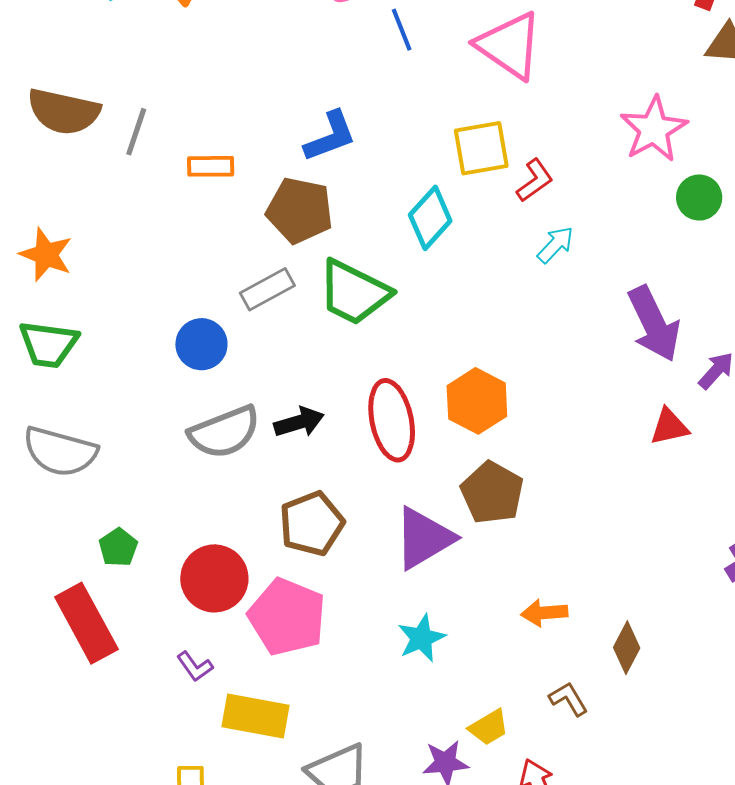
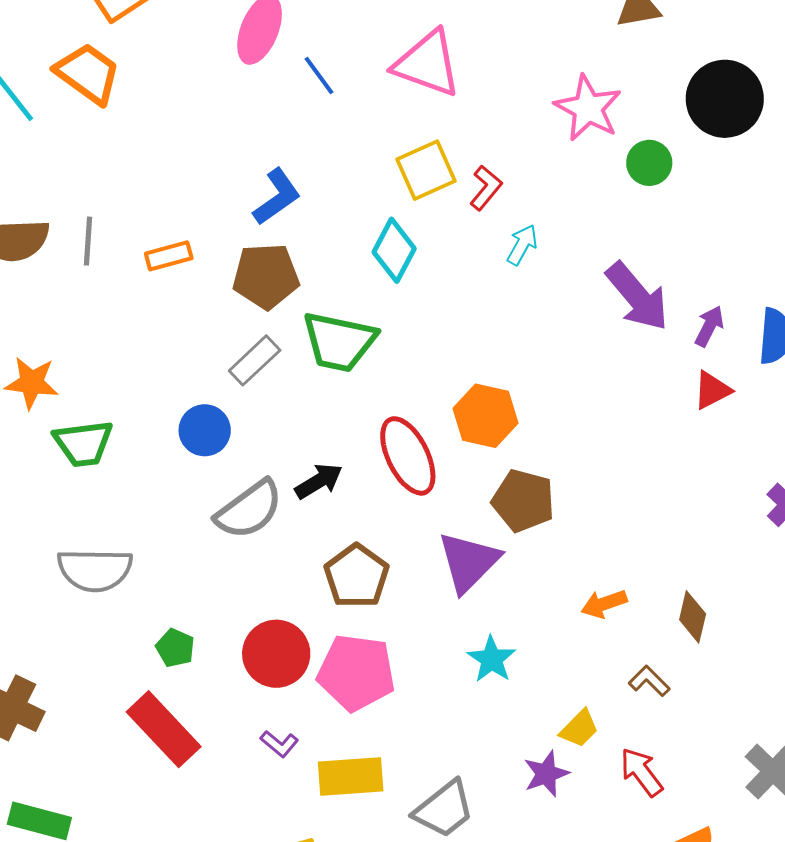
green trapezoid: (48, 344) -> (83, 443), moved
red triangle: (669, 427) -> (712, 390), moved

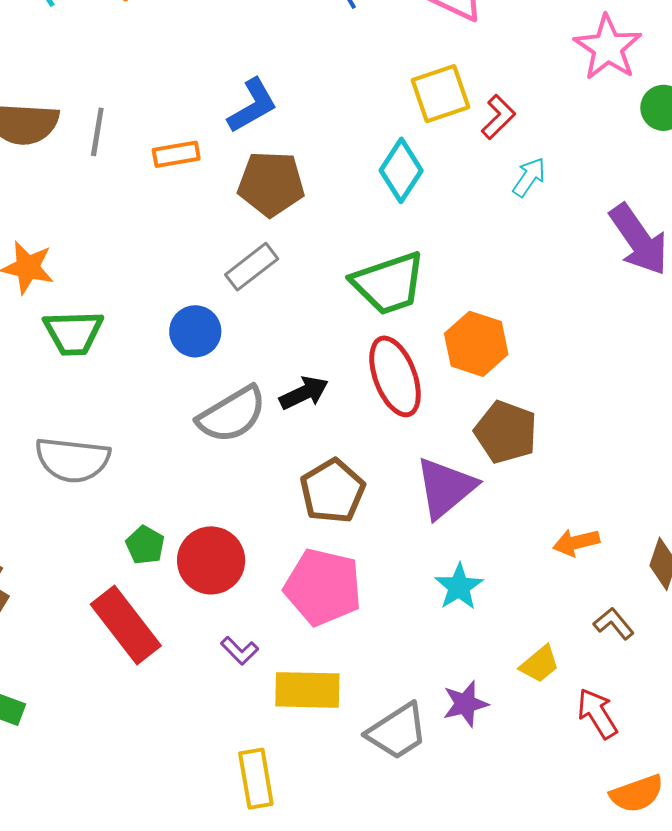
blue L-shape: (277, 197) -> (252, 106), moved
green trapezoid: (339, 342) -> (389, 283), moved, turned -36
red circle: (276, 654) -> (211, 560), moved
purple star: (546, 774) -> (465, 704), moved

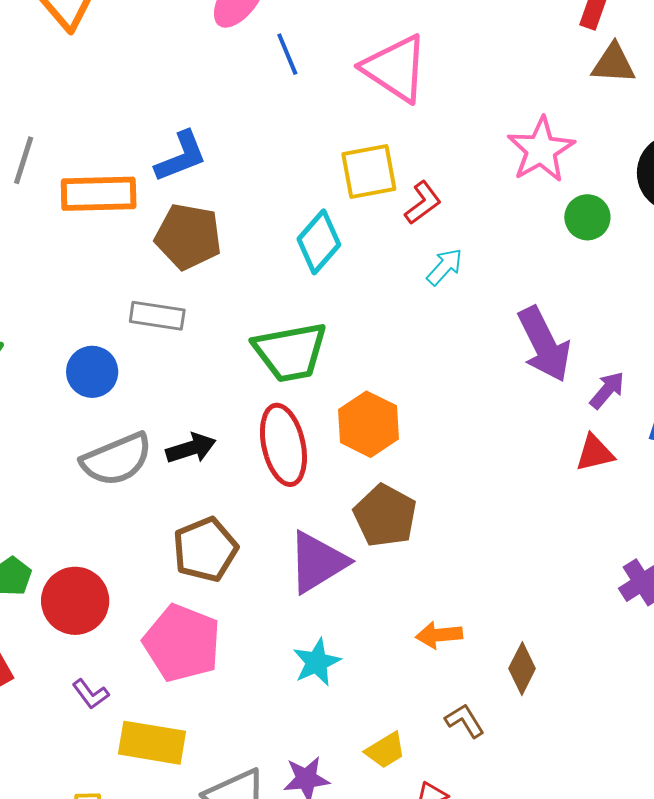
orange rectangle: (176, 154) -> (99, 194), size x1.6
gray rectangle: (252, 267) -> (157, 316), turned 38

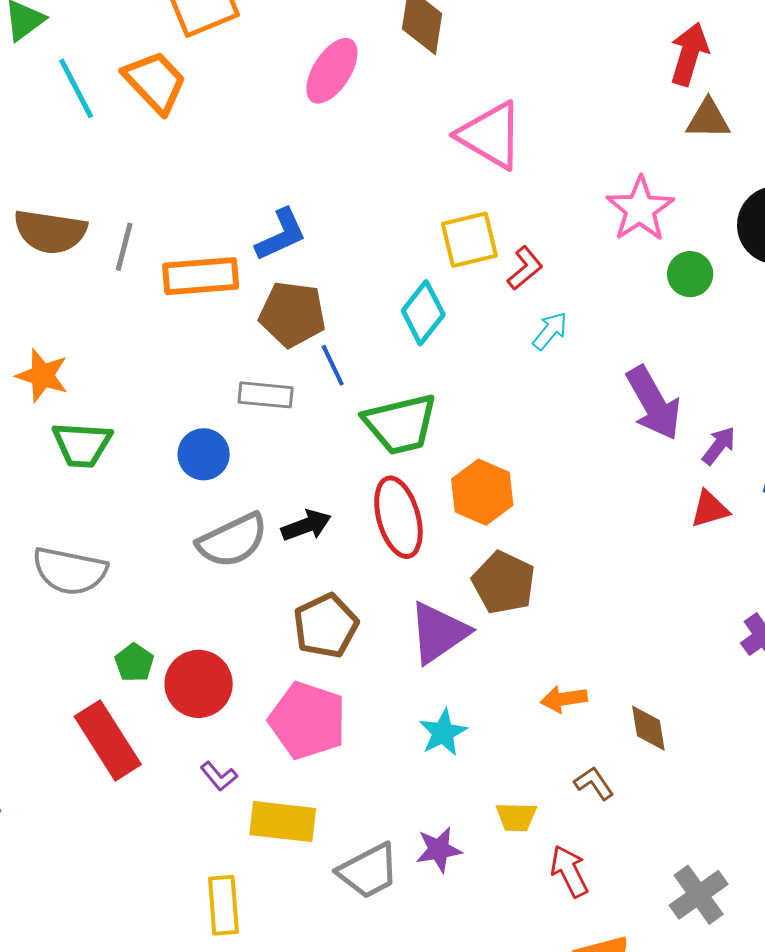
blue line: (287, 54) -> (333, 365), moved
brown diamond: (522, 669) -> (648, 728), turned -33
yellow trapezoid: (385, 750) -> (516, 817), turned 36

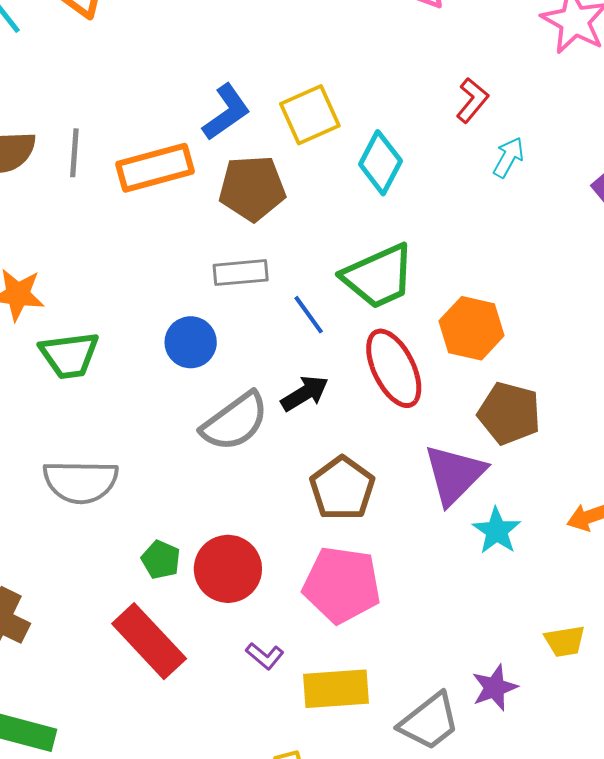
yellow square: (469, 240) -> (310, 115), moved
blue line: (333, 365) -> (309, 315), moved
cyan star: (443, 733) -> (497, 531), moved

